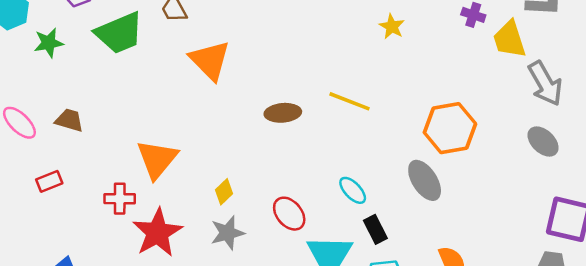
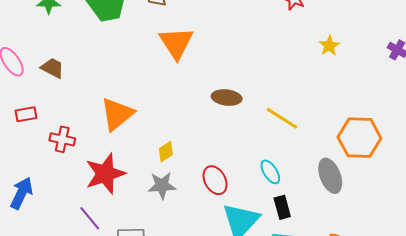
yellow line: (350, 101) -> (282, 118), moved
red cross: (120, 199) -> (62, 139), moved

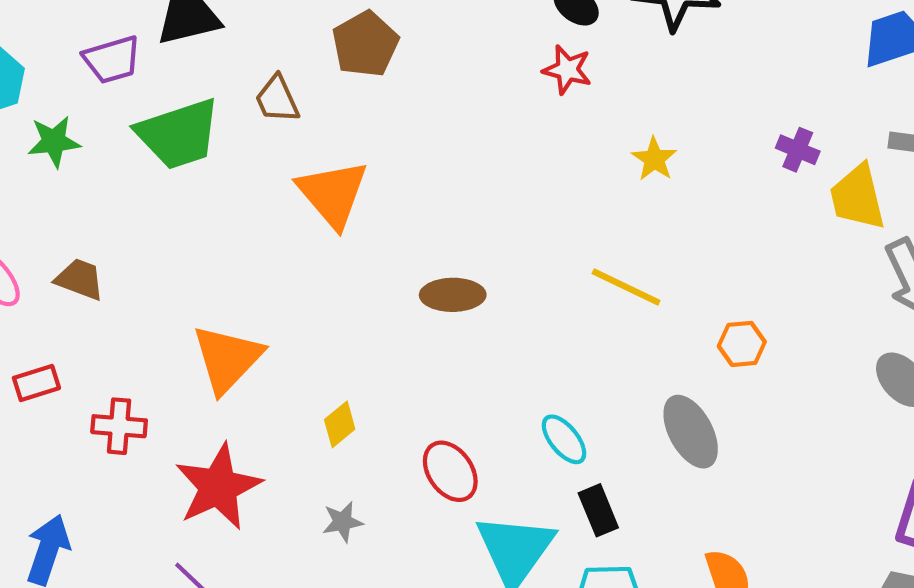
yellow line: (282, 118) -> (626, 287), moved
orange hexagon: (359, 138) -> (742, 344), size x0.5
gray star: (162, 186) -> (343, 522), moved, size x0.7

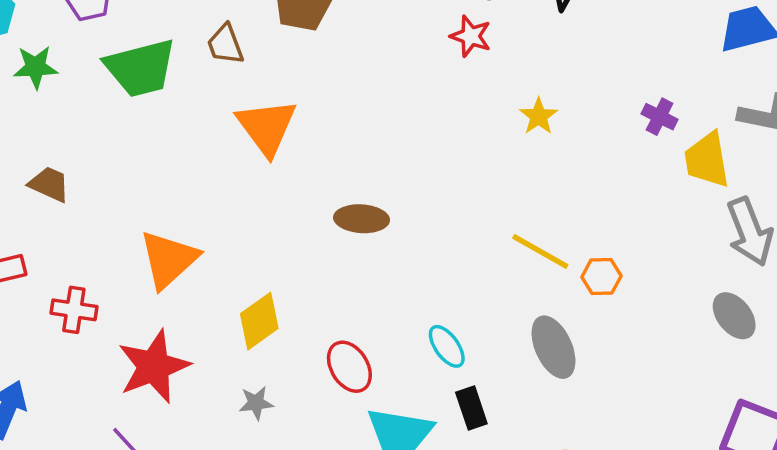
yellow line: (626, 287) -> (540, 251), moved
yellow diamond: (340, 424) -> (259, 321), size x1.5

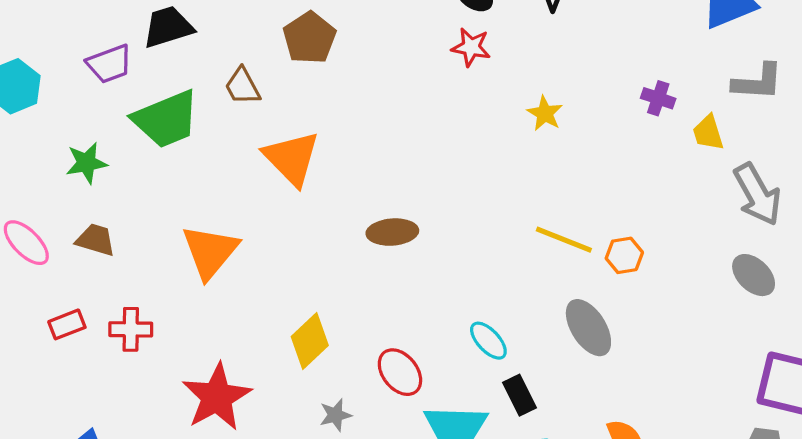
green star: (36, 67) -> (86, 163), moved
yellow trapezoid: (707, 160) -> (708, 133), size x0.7
orange triangle: (169, 259) -> (210, 252), moved
red cross: (74, 310) -> (131, 329), moved
gray star: (256, 403) -> (335, 415), moved

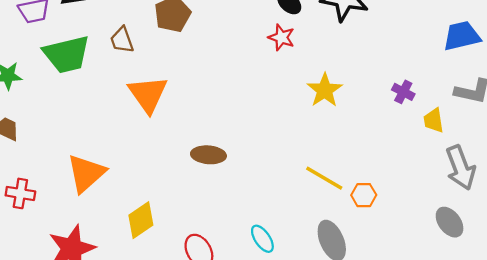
yellow star: (545, 113) -> (325, 90), size x1.4
orange triangle: (210, 252) -> (86, 173), moved

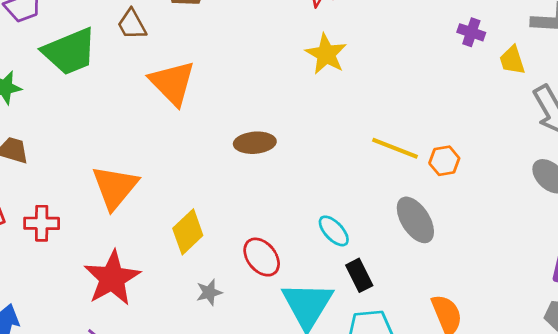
yellow star: (325, 90) -> (326, 54), moved

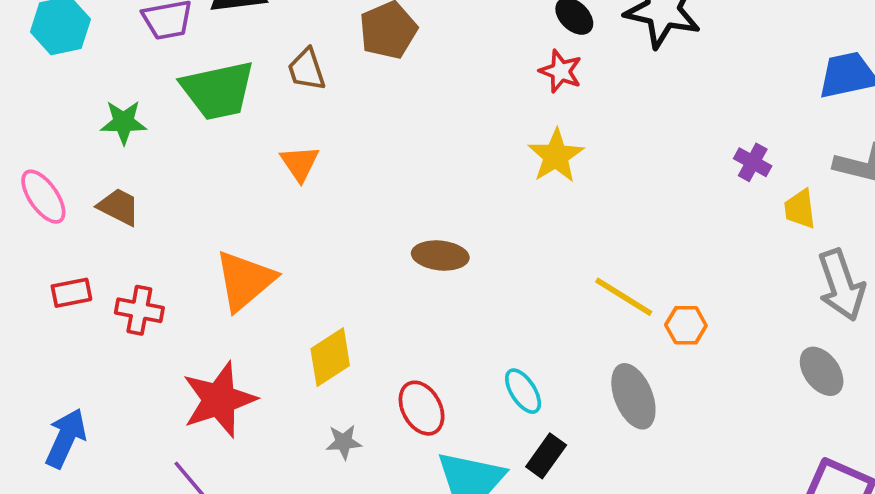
orange triangle: (172, 83) -> (300, 163), moved, size x0.6
black rectangle: (359, 275) -> (546, 456), turned 52

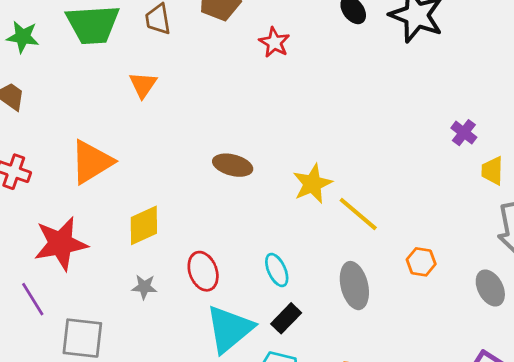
red star: (561, 71) -> (274, 42), moved
yellow star: (556, 156) -> (312, 184), moved
orange hexagon: (686, 325) -> (421, 262), moved

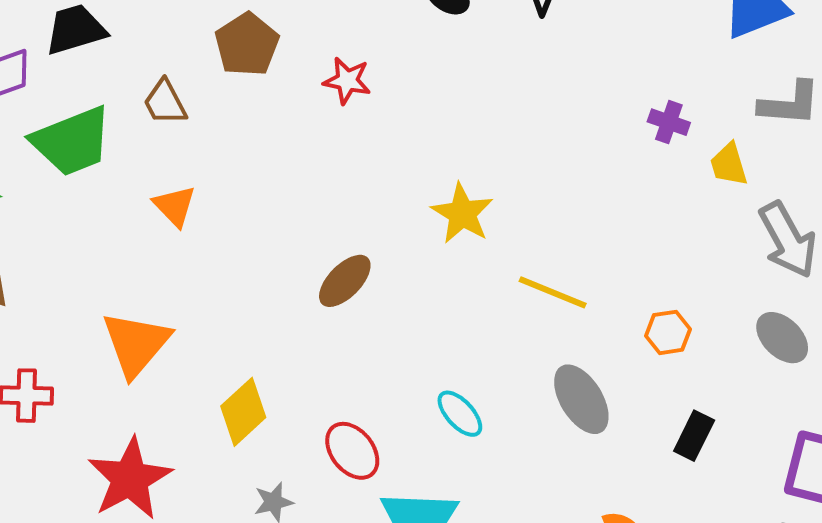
brown ellipse: (233, 165) -> (345, 281), turned -42
yellow star: (312, 184) -> (462, 213), moved
black rectangle: (286, 318) -> (694, 436), moved

